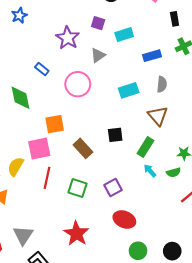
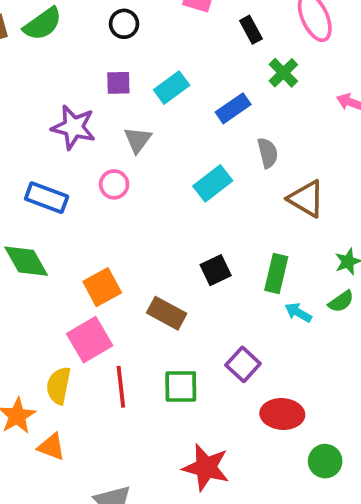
blue rectangle: (42, 69) -> (47, 198), size x1.5
pink circle: (78, 84) -> (114, 184), moved, size x0.6
brown triangle: (158, 116) -> (306, 199), moved

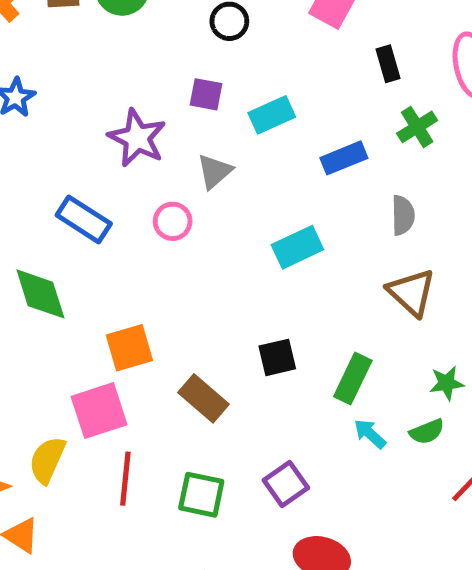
gray semicircle: (268, 153) -> (403, 215), moved

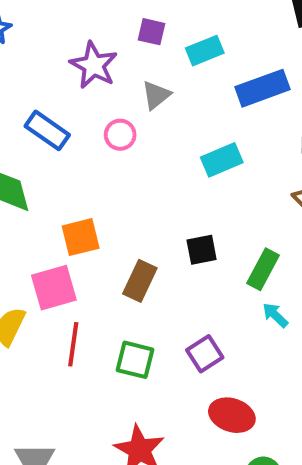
blue rectangle: (344, 158) -> (263, 88), size x1.4
brown rectangle: (204, 398) -> (140, 281), turned 72

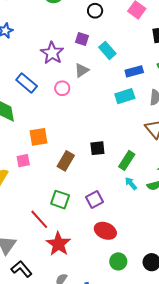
cyan rectangle: (205, 51) -> (107, 50), turned 66
blue rectangle: (263, 88) -> (134, 71), size x0.7
cyan rectangle: (222, 160) -> (125, 96), moved
pink square: (54, 288) -> (23, 161), size x0.6
red line: (73, 344) -> (39, 219), moved, turned -55

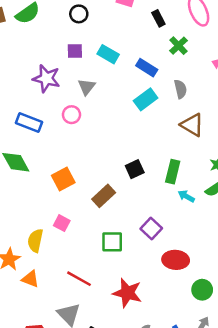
blue rectangle: (134, 71) -> (147, 68), turned 66
pink square: (23, 161) -> (62, 223), moved, turned -32
brown rectangle: (66, 161) -> (104, 196), turned 36
red line: (39, 219) -> (79, 279), moved

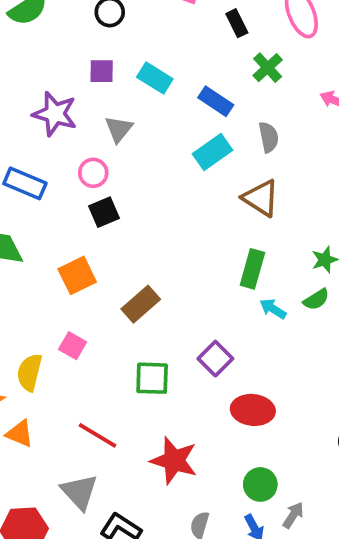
brown triangle: (192, 125) -> (261, 198), moved
black square: (135, 169) -> (104, 212), moved
green circle: (202, 290) -> (260, 484), moved

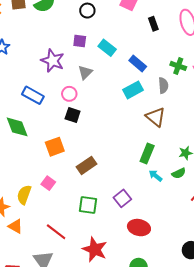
green cross: (268, 68) -> (178, 66), moved, turned -35
black square: (104, 212) -> (73, 115), turned 35

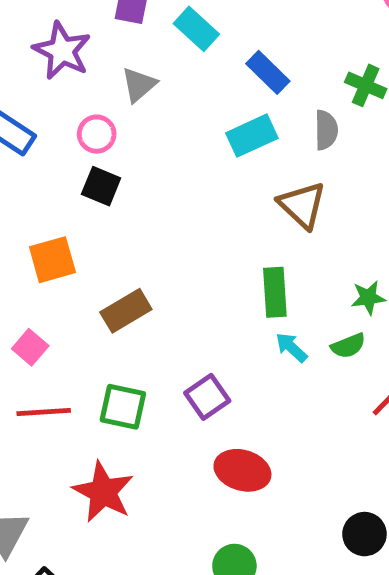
green rectangle: (147, 153) -> (275, 292), turned -30
red line: (56, 232) -> (44, 412), moved, turned -45
red star: (95, 249) -> (103, 492), moved

